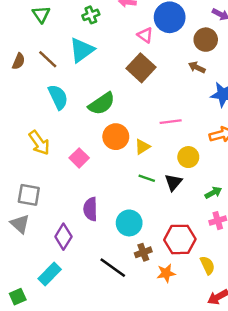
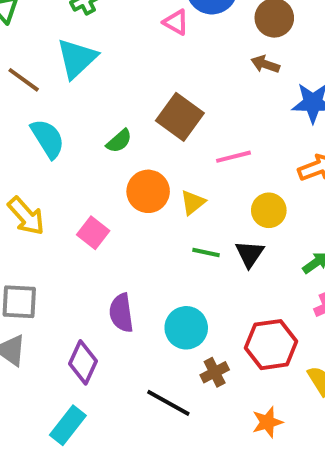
brown square: (141, 68) -> (180, 117), moved
green semicircle: (102, 104) -> (119, 141), size x0.6
orange star: (166, 273) -> (267, 422), moved

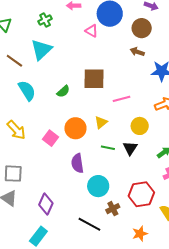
brown square: (180, 117) -> (94, 79), turned -35
orange circle: (148, 191) -> (75, 128), moved
purple semicircle: (121, 313) -> (77, 163), moved

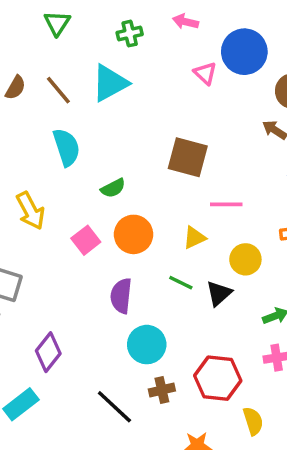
green semicircle: (63, 91) -> (113, 188), moved
yellow triangle: (101, 122) -> (194, 238), moved

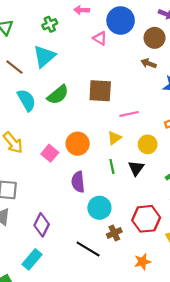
green semicircle: (113, 188) -> (58, 95), moved, size x1.5
green line: (181, 283) -> (112, 166), turned 64

